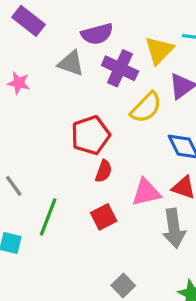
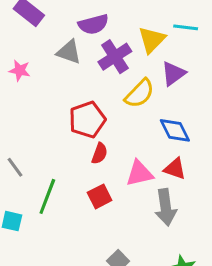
purple cross: (120, 68) -> (115, 57), turned 32

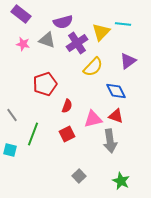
pink star: (20, 70) -> (23, 44), moved
purple triangle: (173, 74) -> (128, 61), moved
red pentagon: (87, 120) -> (45, 84), moved

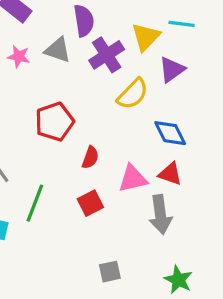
purple semicircle: (63, 22) -> (84, 21), turned -84
purple triangle: (128, 61) -> (172, 70), moved
gray square: (79, 176) -> (110, 272), turned 32

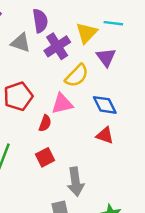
purple triangle: (172, 70) -> (106, 57), turned -30
pink triangle: (133, 179) -> (62, 104), moved
gray arrow: (160, 215) -> (76, 182), moved

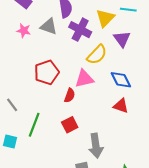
purple cross: (57, 46) -> (80, 30), turned -30

